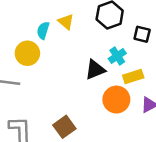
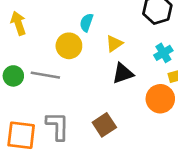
yellow triangle: (66, 22) -> (114, 44), moved, turned 42
black triangle: (95, 70) -> (123, 73), moved

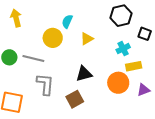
black triangle: (123, 73) -> (84, 74), moved
gray L-shape: (58, 126) -> (45, 84), moved

